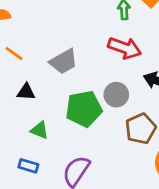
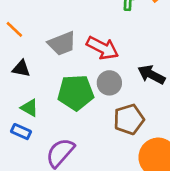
red arrow: (125, 48) -> (103, 48), moved
blue rectangle: (28, 166) -> (21, 132), moved

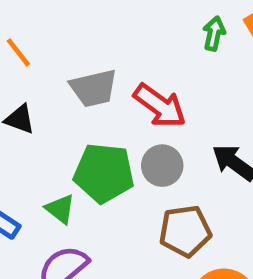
green triangle: (30, 108) -> (60, 209), moved

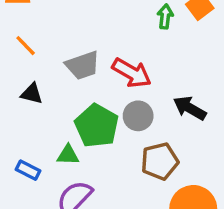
green pentagon: (104, 173) -> (97, 126), turned 30
green triangle: (60, 209) -> (68, 155), turned -30

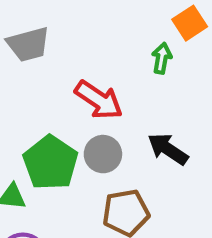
green arrow: (165, 17) -> (162, 58), moved
gray trapezoid: (83, 65) -> (28, 44), moved

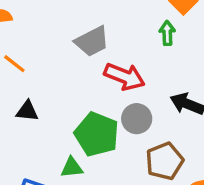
gray trapezoid: (28, 44) -> (92, 41), moved

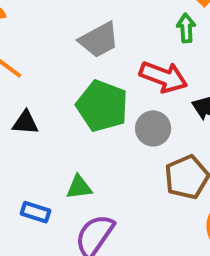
red arrow: (124, 77) -> (163, 77), moved
green pentagon: (97, 134) -> (102, 106), moved

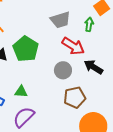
gray trapezoid: (99, 40) -> (60, 20), moved
green pentagon: (102, 106) -> (26, 49), moved

